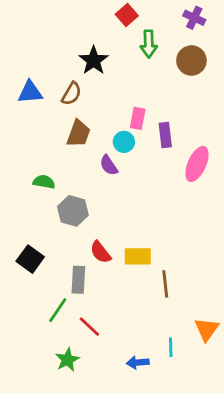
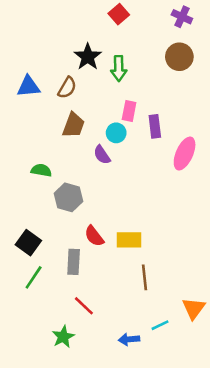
green arrow: (149, 44) -> (119, 68), moved
brown line: (165, 284) -> (145, 277), moved
green line: (58, 310) -> (34, 277), moved
cyan line: (171, 347) -> (160, 325), turned 66

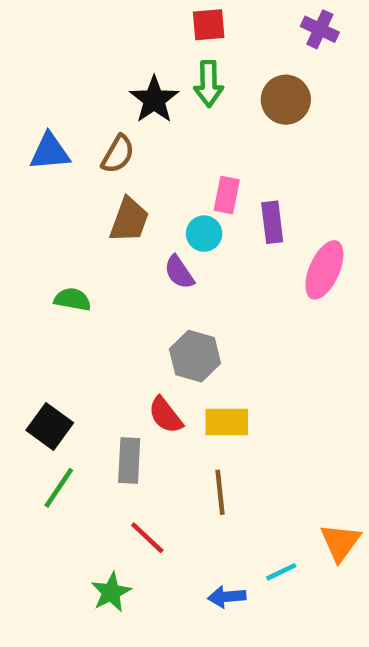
red square: (119, 14) -> (209, 25), turned 36
brown circle: (179, 57) -> (286, 100), moved
green arrow: (119, 68) -> (209, 84), moved
gray hexagon: (68, 197) -> (195, 356), moved
brown line: (145, 277) -> (220, 492), moved

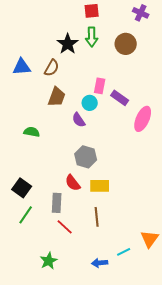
purple rectangle: (272, 222) -> (120, 98), turned -48
red line: (147, 538) -> (65, 227), moved

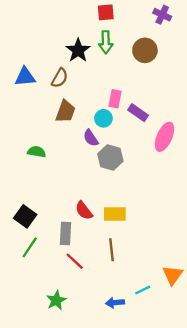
gray hexagon: (86, 157) -> (110, 158), moved

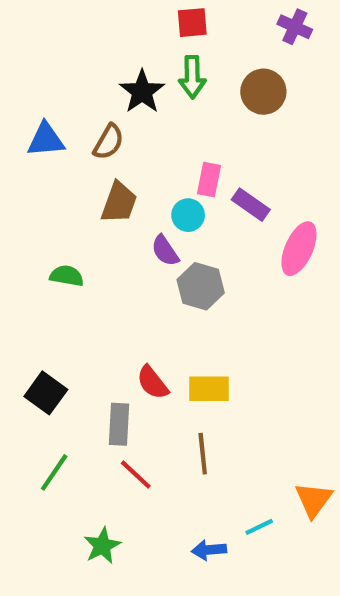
green line: (30, 247) -> (54, 472), moved

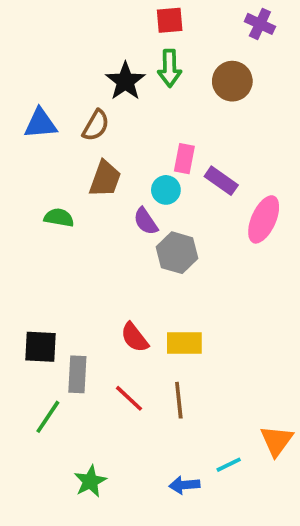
green semicircle: (67, 276) -> (59, 218), moved
black square: (46, 393) -> (41, 347), turned -33
gray rectangle: (119, 424) -> (77, 374), moved
red line: (136, 475) -> (129, 398), moved

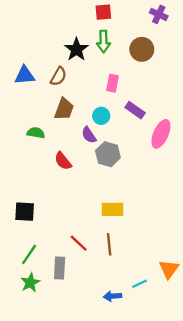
pink rectangle: (184, 159) -> (112, 83), moved
red semicircle: (135, 337) -> (63, 161), moved
gray rectangle: (77, 374) -> (60, 268), moved
green star: (90, 481) -> (30, 283), moved

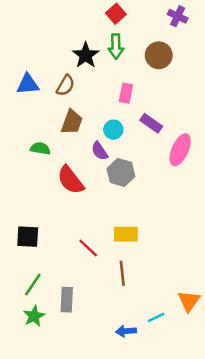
red square: (103, 12) -> (116, 14), turned -36
red semicircle: (63, 161) -> (71, 180), size x1.4
red line: (79, 243) -> (88, 248), moved

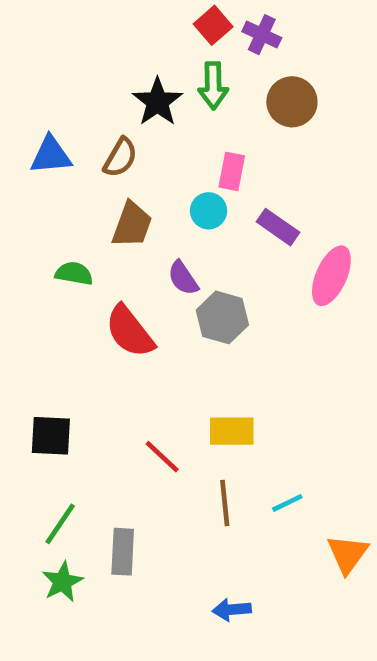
purple cross: (178, 16) -> (262, 35), moved
cyan circle: (113, 130) -> (209, 211), moved
cyan line: (156, 317) -> (287, 503), moved

